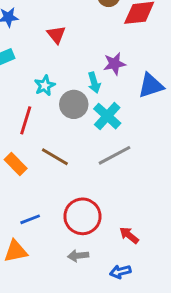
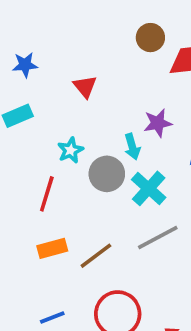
brown line: (55, 157) -> (96, 256), moved, turned -68
orange rectangle: (16, 164) -> (52, 248), moved, turned -60

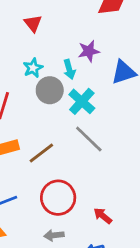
cyan star: (70, 150) -> (33, 68), moved
gray line: (158, 238) -> (89, 139), turned 72

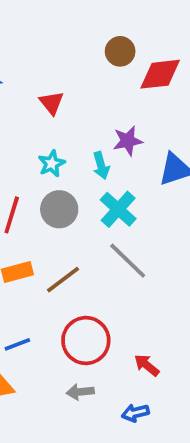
gray circle: (50, 90) -> (59, 209), moved

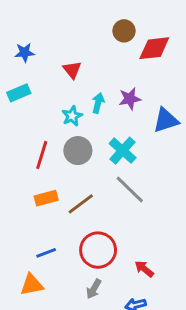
cyan arrow: (101, 165) -> (98, 103), moved, turned -150
gray arrow: (80, 392) -> (94, 289), turned -54

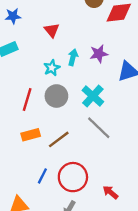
blue line: (46, 253) -> (42, 176), moved, turned -42

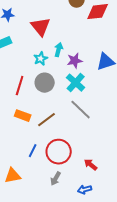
red triangle: (52, 30) -> (41, 27), size x1.5
purple star: (99, 54) -> (75, 61), moved
orange rectangle: (31, 135) -> (23, 116), turned 35

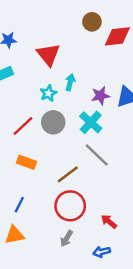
purple star: (75, 61) -> (100, 96), moved
red line: (20, 86) -> (23, 126), turned 30
brown line: (47, 120) -> (68, 174), moved
blue line: (33, 151) -> (19, 205), moved

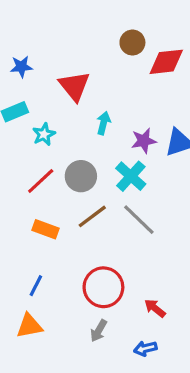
cyan star: (48, 93) -> (44, 134), moved
brown line: (68, 174) -> (92, 216), moved

